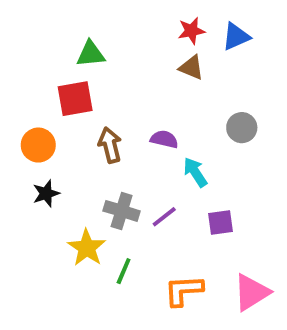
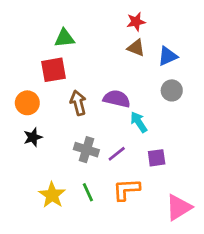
blue triangle: (236, 37) -> (168, 56), moved
purple semicircle: (164, 139) -> (117, 99), size x1.4
yellow star: (87, 248) -> (52, 195), moved
green line: (124, 271) -> (88, 192), turned -48
orange L-shape: (184, 290) -> (126, 190), moved

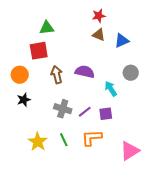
gray circle: (172, 90) -> (131, 73), moved
cyan arrow: (139, 122) -> (111, 89), moved
purple square: (157, 158) -> (106, 114), moved

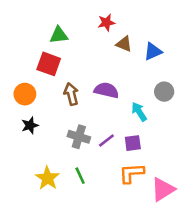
red star: (99, 16) -> (106, 23), moved
red square: (39, 51) -> (49, 64), turned 30
orange L-shape: (92, 138) -> (132, 173), moved

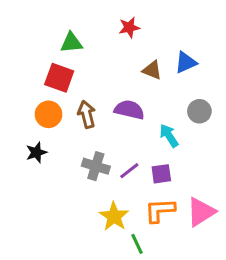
brown triangle: (124, 44) -> (152, 70), moved
orange circle: (25, 94) -> (49, 114), moved
green line: (80, 176) -> (137, 244), moved
yellow star: (47, 178) -> (114, 216), moved
pink triangle: (163, 189) -> (201, 212), moved

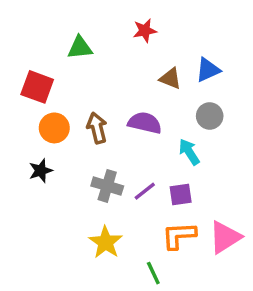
red square: (59, 78) -> (37, 87), moved
gray circle: (199, 111) -> (210, 116), moved
yellow star: (114, 216) -> (105, 242), moved

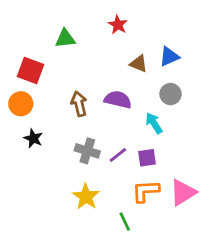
red star: (145, 31) -> (118, 25), turned -30
orange circle: (54, 128) -> (21, 104), moved
black star: (41, 171) -> (33, 138), turned -30

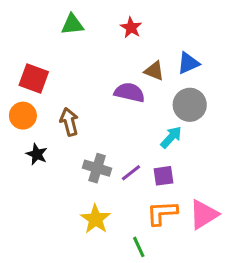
green triangle: (65, 39) -> (72, 24), moved
gray circle: (171, 94) -> (190, 105), size x1.4
purple semicircle: (118, 100) -> (129, 92), moved
brown arrow: (79, 104) -> (69, 122), moved
cyan arrow: (154, 123) -> (171, 137), turned 75

